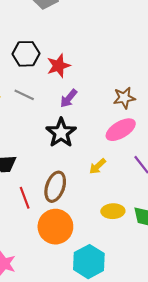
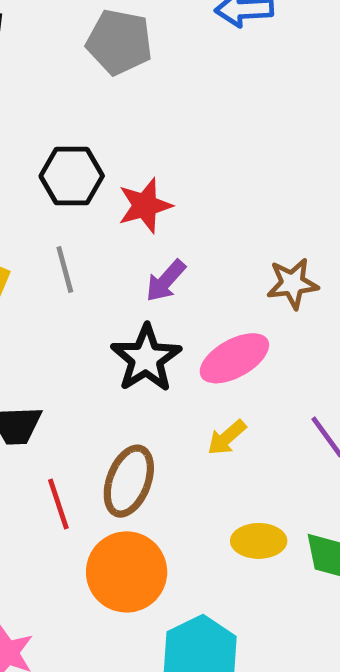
gray line: (24, 95) -> (65, 270), turned 48
pink ellipse: (121, 130) -> (234, 358), moved

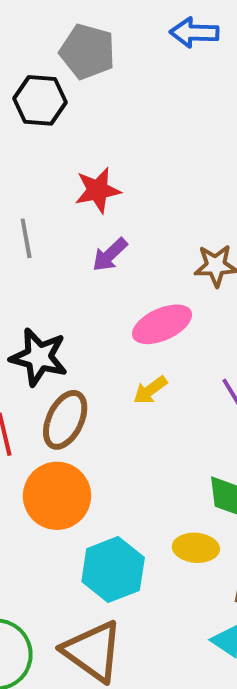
black hexagon: (72, 176) -> (40, 100), moved
black star: (146, 358) -> (39, 357), moved, turned -30
yellow ellipse: (259, 541) -> (196, 548), moved

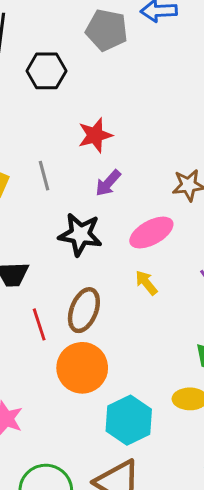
gray pentagon: (87, 52) -> (107, 30), moved
black star: (39, 357) -> (80, 234), moved
yellow arrow: (150, 390) -> (146, 283), turned 92

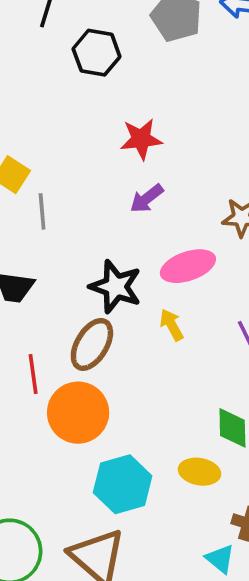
gray line: (44, 176) -> (42, 211), moved
black star: (80, 234) -> (116, 287), moved
red line: (39, 324) -> (33, 374), moved

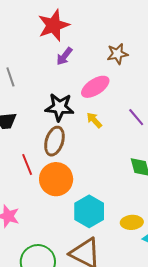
red star: (141, 139) -> (54, 25), size x1.4
yellow ellipse: (200, 472) -> (132, 222), moved

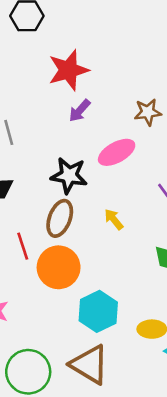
yellow arrow: (94, 120) -> (114, 219), moved

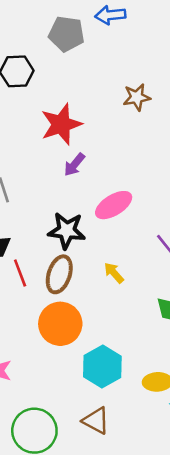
brown star: (148, 112) -> (137, 97), moved
red line: (23, 246) -> (20, 273), moved
brown triangle: (90, 365) -> (96, 421), size x0.7

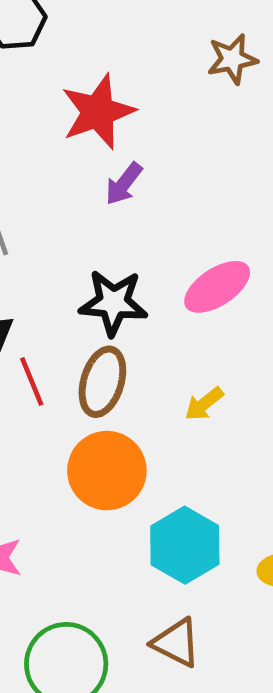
pink ellipse: (114, 205) -> (217, 287), moved
yellow arrow: (114, 273) -> (204, 404), moved, turned -85

